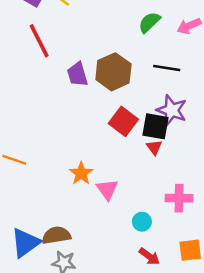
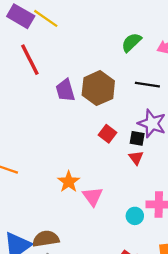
red square: (123, 121) -> (107, 134), size x0.7
black square: (156, 126) -> (137, 138), size x0.6
cyan circle: (142, 222) -> (135, 216), moved

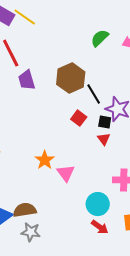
black line: (147, 85) -> (94, 94), moved, turned 50
purple trapezoid: (65, 90) -> (27, 80), moved
cyan circle: (135, 216) -> (98, 204), moved, size x1.5

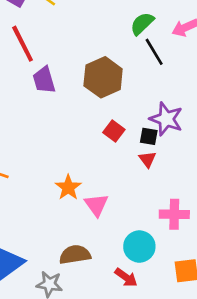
black line: (94, 94) -> (154, 52), moved
brown semicircle: (25, 210) -> (75, 255), moved
red arrow: (100, 227) -> (126, 277), moved

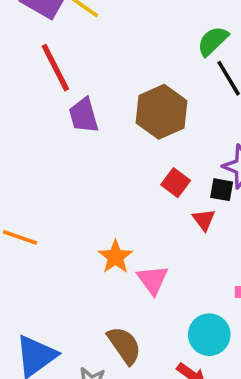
red triangle: (147, 159) -> (204, 220), moved
brown semicircle: (75, 255) -> (124, 345), turned 64

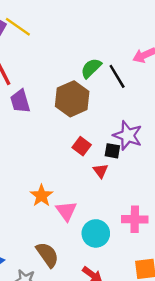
green semicircle: (213, 41) -> (91, 68), moved
cyan circle: (209, 335) -> (96, 233), moved

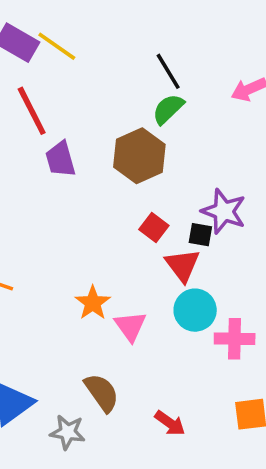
black line: (117, 76) -> (168, 71), moved
red triangle: (101, 171) -> (182, 265), size x1.5
cyan circle: (96, 233) -> (195, 310), moved

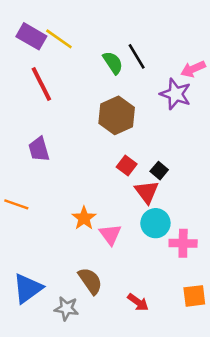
green semicircle: (168, 109) -> (113, 63), moved, turned 100
purple trapezoid: (60, 159) -> (39, 149), moved
purple star: (224, 211) -> (176, 94), moved
black square: (200, 235) -> (159, 171), turned 30

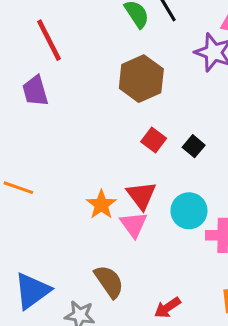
purple trapezoid: (39, 149) -> (35, 91), moved
red triangle: (147, 192) -> (141, 195), moved
red arrow: (138, 302) -> (167, 308), turned 110

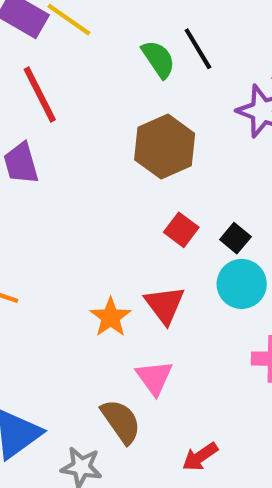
cyan circle: (189, 211) -> (242, 284), moved
pink triangle: (134, 225) -> (154, 378), moved

